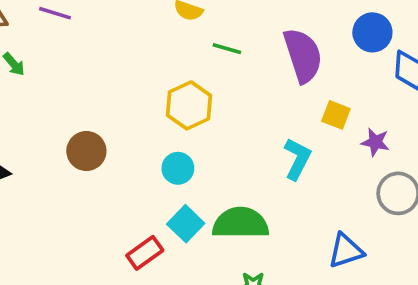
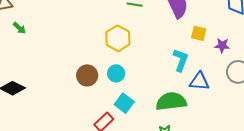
brown circle: (86, 151) -> (87, 75), moved
green semicircle: (240, 223) -> (171, 101), moved
blue triangle: (346, 251) -> (199, 81), moved, turned 30

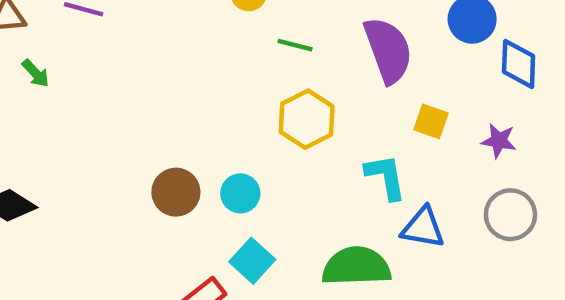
yellow hexagon: (118, 38) -> (307, 119), moved
purple star: (222, 46) -> (499, 141), moved
cyan L-shape: (181, 60) -> (386, 177), turned -35

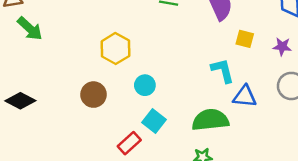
green arrow: (36, 73) -> (30, 29), size x1.6
yellow hexagon: (307, 119) -> (115, 49), moved
brown circle: (176, 192) -> (93, 95), moved

